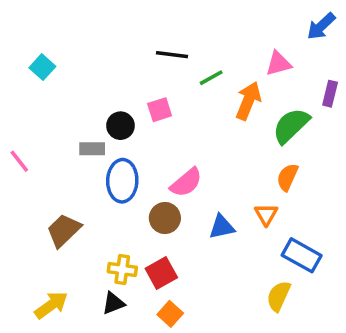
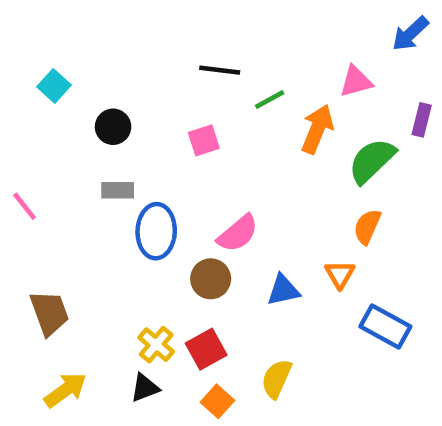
black circle: (120, 126) -> (113, 127), moved
brown trapezoid: (64, 230) -> (49, 313), moved, turned 114
yellow cross: (122, 270) -> (156, 345), turned 32
yellow semicircle: (279, 296) -> (276, 379), moved

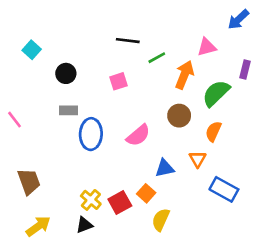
brown circle: (211, 279) -> (179, 116), moved
orange square: (217, 401) -> (146, 193), moved

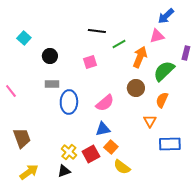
blue arrow: (238, 19) -> (166, 16), moved
blue triangle: (165, 168) -> (103, 129), moved
blue rectangle: (224, 189) -> (170, 144), turned -30
yellow semicircle: (161, 220) -> (122, 167), turned -78

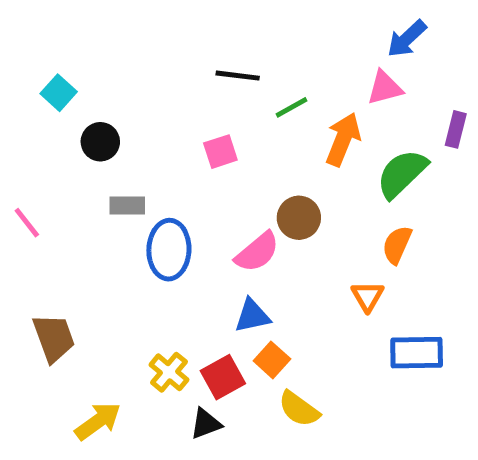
black circle: (50, 56) -> (100, 142), moved
brown circle: (136, 88) -> (299, 218), moved
black triangle: (64, 171) -> (206, 424), moved
yellow arrow: (29, 172) -> (98, 421), moved

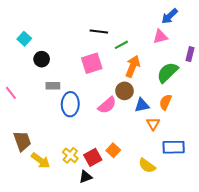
orange arrow: (343, 139) -> (133, 66), moved
pink square: (220, 152) -> (92, 63), size x1.5
blue triangle: (252, 316) -> (142, 105), moved
yellow semicircle: (299, 409) -> (147, 166), moved
yellow arrow: (98, 421) -> (41, 160), moved, turned 72

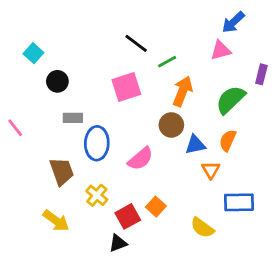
black line: (99, 32) -> (136, 43), turned 30
pink semicircle: (107, 105) -> (140, 159), moved
brown trapezoid: (22, 141) -> (62, 171), moved
yellow cross: (70, 155) -> (97, 195), moved

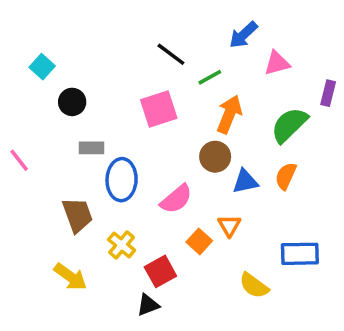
blue arrow: (233, 22) -> (243, 35), moved
orange triangle: (211, 170) -> (229, 226), moved
orange square: (156, 207) -> (199, 241), moved

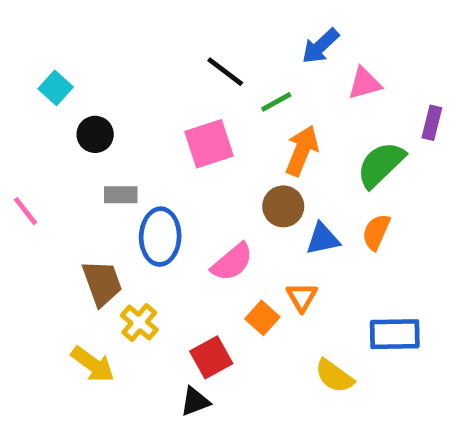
yellow cross: (122, 245) -> (139, 323), moved

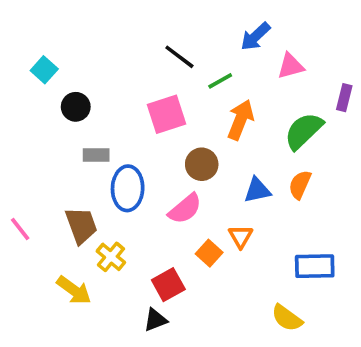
brown circle: (283, 206) -> (202, 164), moved
pink line: (25, 211) -> (20, 229), moved
yellow semicircle: (334, 376) -> (287, 318), moved

